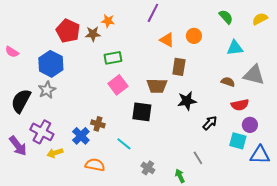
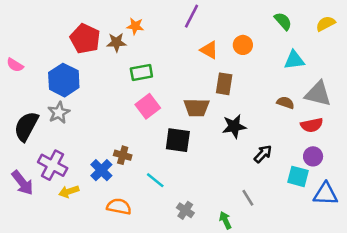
red semicircle: (240, 105) -> (312, 125), moved

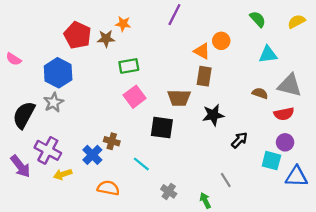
orange triangle: (209, 50) -> (202, 51), moved

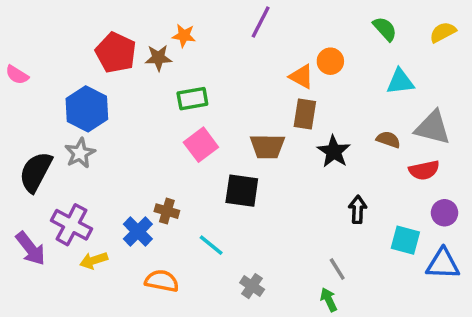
pink semicircle: (14, 59) -> (17, 75), moved
black star: (213, 115) -> (334, 151), moved, turned -30
black arrow: (239, 140) -> (358, 209), turned -42
purple circle: (285, 142) -> (445, 213), moved
green arrow: (205, 201) -> (329, 300), moved

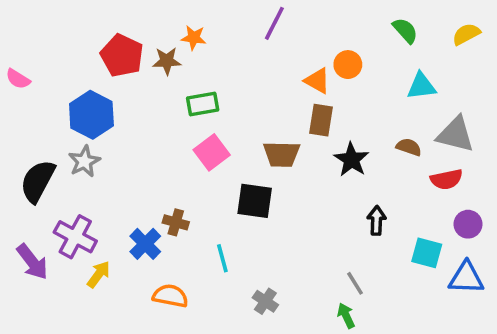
cyan line: (211, 245) -> (222, 258), turned 36
yellow arrow: (94, 260) -> (99, 274), turned 144

